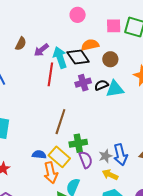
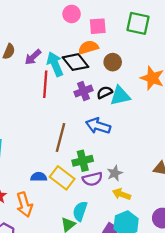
pink square: (114, 26) -> (98, 26), moved
blue arrow: (120, 155) -> (98, 126), moved, turned 125
purple semicircle: (86, 160) -> (92, 179), turned 102
orange arrow: (51, 173) -> (24, 205), moved

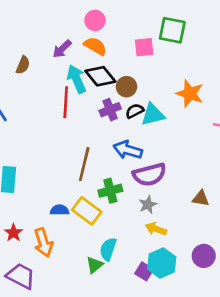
pink square: (98, 26) -> (144, 47), moved
orange semicircle: (88, 47) -> (95, 46), moved, turned 48
purple arrow: (33, 57) -> (62, 49), moved
brown circle: (113, 62) -> (126, 87), moved
purple semicircle: (92, 179) -> (149, 175), moved, size x1.4

